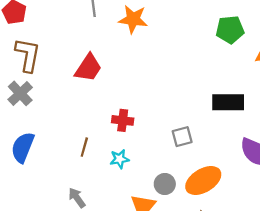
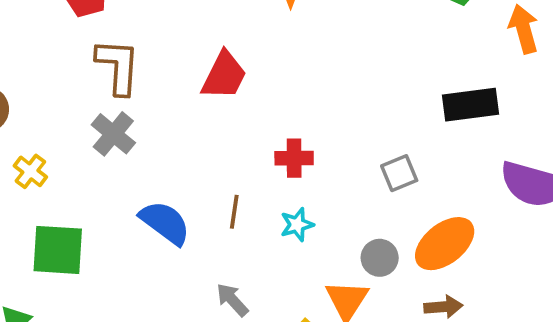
blue semicircle: (23, 147) -> (165, 223), moved, turned 112

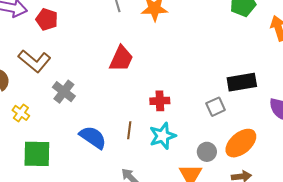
brown L-shape: (118, 66) -> (35, 61), moved, turned 128
black rectangle: (470, 105) -> (242, 82), moved
cyan star: (297, 225) -> (163, 136), size x1.5

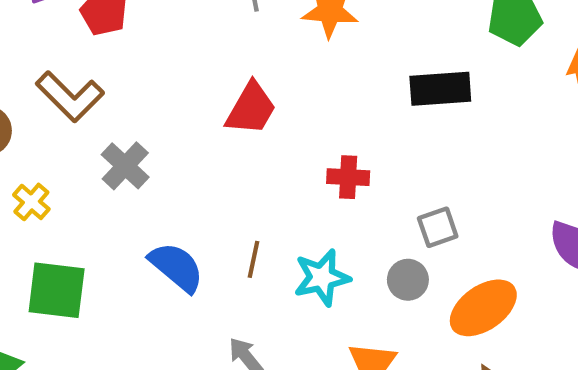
black rectangle: (242, 82) -> (440, 89), moved
red cross: (160, 101) -> (348, 177), moved
gray circle: (207, 152) -> (408, 280), moved

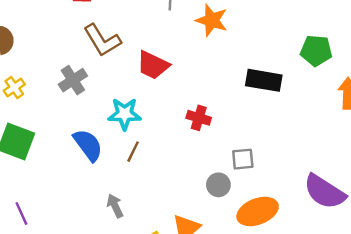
brown L-shape: (70, 96) -> (102, 40), moved
red trapezoid: (251, 109) -> (153, 65), turned 72
cyan star: (322, 278) -> (125, 114), moved

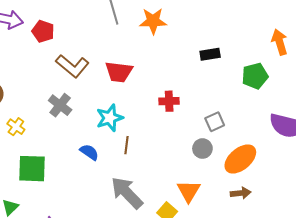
green pentagon: (316, 51) -> (255, 76), moved
black rectangle: (264, 80) -> (210, 54), size x0.7
blue semicircle: (88, 145) -> (89, 152), size x0.7
gray arrow: (115, 206) -> (127, 193), size x1.8

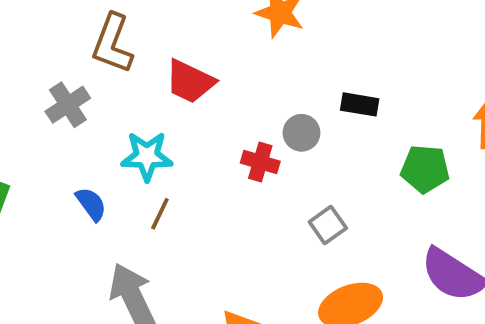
brown L-shape: (72, 66) -> (112, 44), turned 52
gray square: (215, 122) -> (328, 225), turned -30
gray circle: (202, 149) -> (301, 133), moved

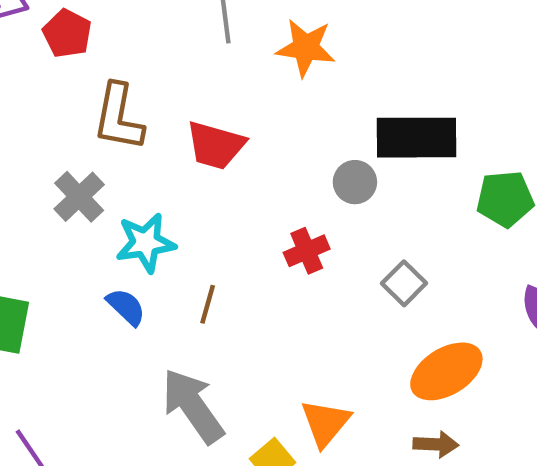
black rectangle: (360, 104) -> (417, 138), size x1.8
cyan star: (147, 156) -> (146, 243), moved
red cross: (260, 162) -> (307, 251), moved, turned -30

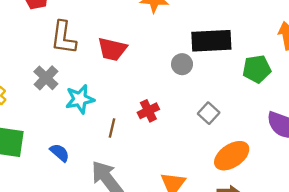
red cross: (307, 251) -> (148, 111), moved
blue semicircle: (126, 307) -> (60, 153), moved

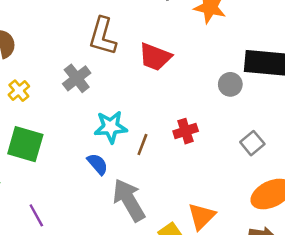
cyan star: (80, 99) -> (111, 127), moved
blue semicircle: (60, 153) -> (98, 164), moved

